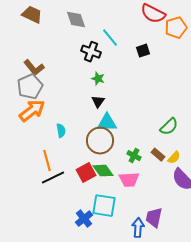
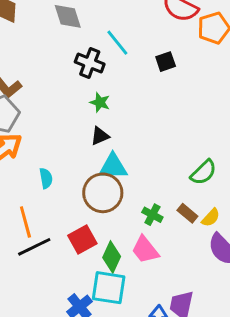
black triangle: (98, 102) -> (100, 136), turned 32
green diamond: (103, 171) -> (112, 257), moved, turned 60
pink trapezoid: (129, 180) -> (145, 250), turned 55

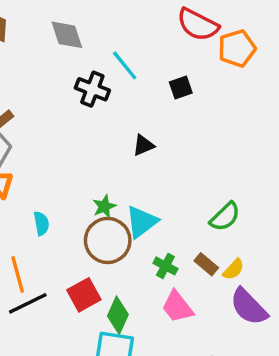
green star: (100, 102) -> (104, 206), moved, turned 30
black triangle: (100, 136) -> (143, 145), moved
cyan triangle: (113, 167) -> (142, 222), moved, turned -36
pink trapezoid: (145, 250) -> (177, 307), moved

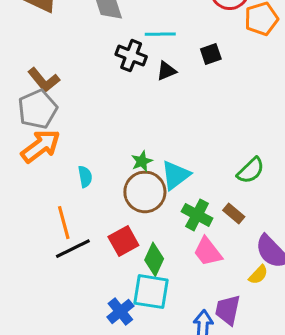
cyan line: (125, 65) -> (160, 34), turned -52
black triangle: (143, 145) -> (166, 71), moved
green cross: (165, 266) -> (197, 215), size x1.4
yellow semicircle: (233, 269) -> (258, 275), moved

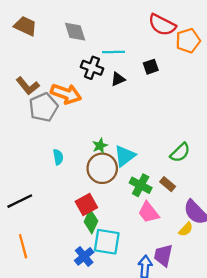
gray pentagon: (38, 109) -> (43, 107), moved
orange arrow: (41, 146) -> (66, 94), moved, turned 56
orange line: (64, 223) -> (23, 246), moved
black line: (73, 249) -> (20, 201), moved
green diamond: (154, 259) -> (91, 221), moved

